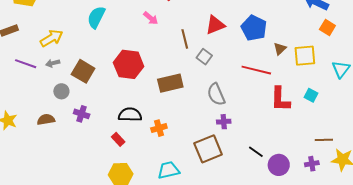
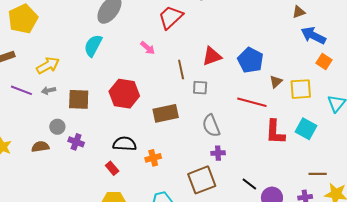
gray square: (204, 57) -> (200, 88), turned -35
brown square: (83, 71) -> (79, 99), turned -30
gray circle: (61, 91) -> (57, 127), moved
cyan square: (311, 95) -> (306, 129), size x1.5

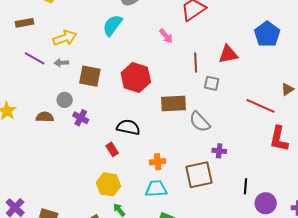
blue pentagon: (250, 60) -> (267, 34), moved
gray semicircle: (211, 126) -> (200, 122), moved, turned -30
orange cross: (153, 158) -> (158, 162), moved
black line: (249, 184) -> (245, 186), turned 49

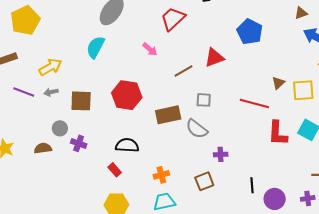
brown line: (196, 63) -> (183, 71), turned 72
gray square: (212, 83) -> (204, 100), moved
brown square: (199, 175) -> (204, 181), size x0.7

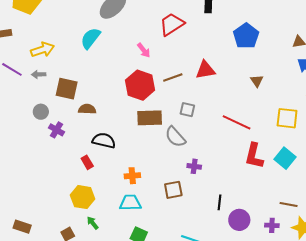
blue pentagon: (250, 32) -> (246, 36), moved
brown triangle: (278, 83) -> (257, 81), moved, turned -32
red hexagon: (127, 95) -> (140, 85), moved
brown semicircle: (43, 148) -> (87, 109), moved

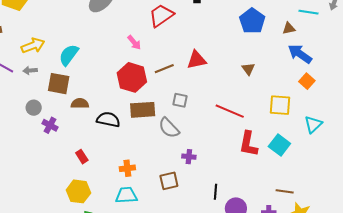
blue pentagon: (246, 36) -> (252, 21), moved
cyan semicircle: (90, 38) -> (69, 55), moved
black semicircle: (104, 141) -> (108, 120), moved

